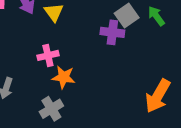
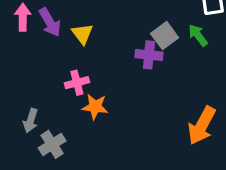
gray cross: (51, 109) -> (52, 144), moved

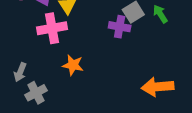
pink cross: (77, 83) -> (52, 28), moved, size x1.5
orange arrow: (202, 125) -> (158, 87), turned 52

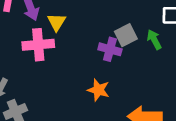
orange star: (73, 65) -> (98, 90), moved

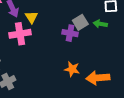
green arrow: (154, 40) -> (100, 24), turned -48
orange star: (98, 90) -> (72, 69), moved

